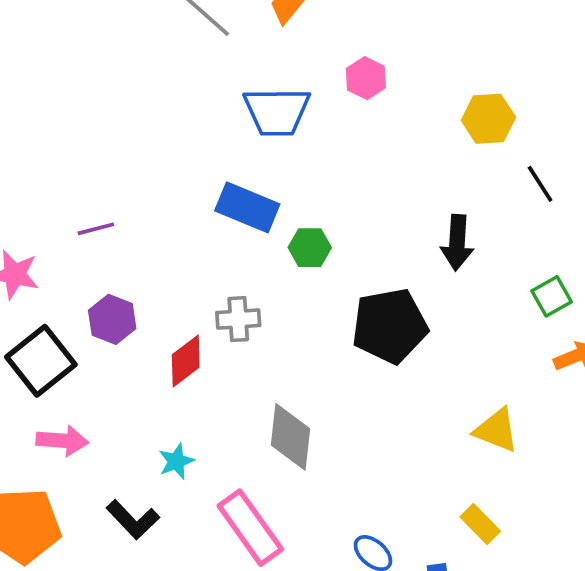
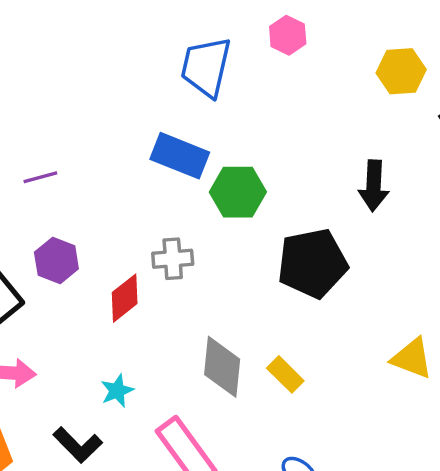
blue trapezoid: (277, 112) -> (206, 67), turned 104
green hexagon: (310, 248) -> (238, 192), size x1.4
yellow rectangle: (480, 524) -> (285, 374), moved

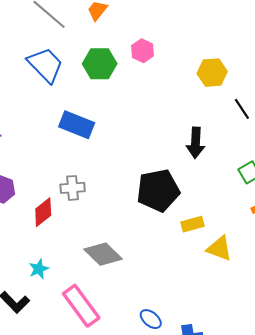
blue trapezoid: (206, 67) -> (45, 65), moved, turned 123
green hexagon: (238, 192) -> (100, 64), moved
gray diamond: (222, 367) -> (103, 254), turned -51
yellow rectangle: (285, 374) -> (193, 224), moved, turned -60

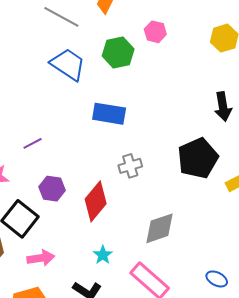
gray cross: (73, 188) -> (130, 166), moved
red diamond: (43, 212) -> (96, 201), size x1.4
gray diamond: (103, 254) -> (159, 228), turned -51

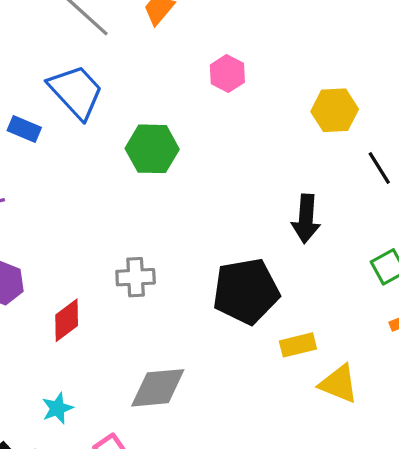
green hexagon: (118, 52) -> (152, 149), moved
blue rectangle: (109, 114) -> (24, 129), moved, size x0.6
red diamond: (96, 201) -> (67, 320), size x0.7

